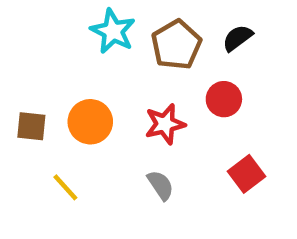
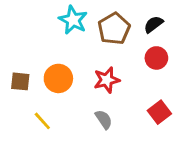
red circle: (224, 99) -> (156, 58), moved

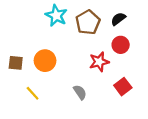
red star: (107, 80) -> (99, 62), moved

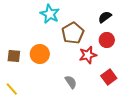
brown pentagon: (88, 22) -> (73, 33), moved
yellow line: (33, 93) -> (12, 89), moved

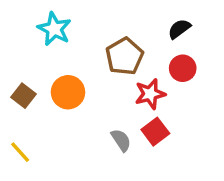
cyan star: (50, 14) -> (54, 29), moved
brown square: (14, 56) -> (23, 96), turned 32
red square: (109, 77) -> (155, 132), moved

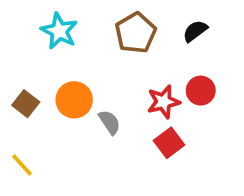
brown pentagon: (124, 56) -> (136, 33), moved
red circle: (183, 68) -> (201, 91), moved
gray semicircle: (121, 140) -> (110, 122), moved

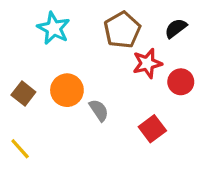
red star: (163, 102) -> (147, 63), moved

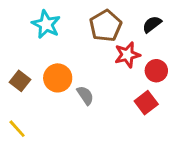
red square: (152, 129) -> (146, 103), moved

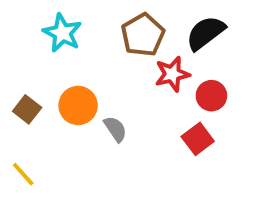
black semicircle: (152, 24) -> (206, 33), size x1.5

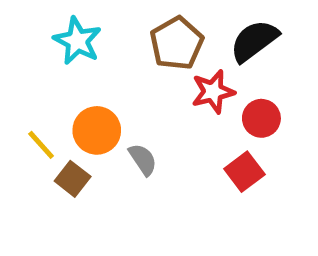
brown square: (27, 109) -> (73, 179), moved
yellow line: (23, 174) -> (41, 145), moved

